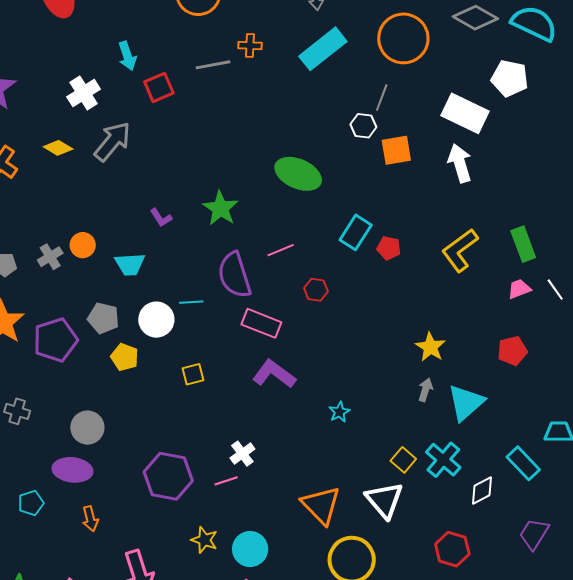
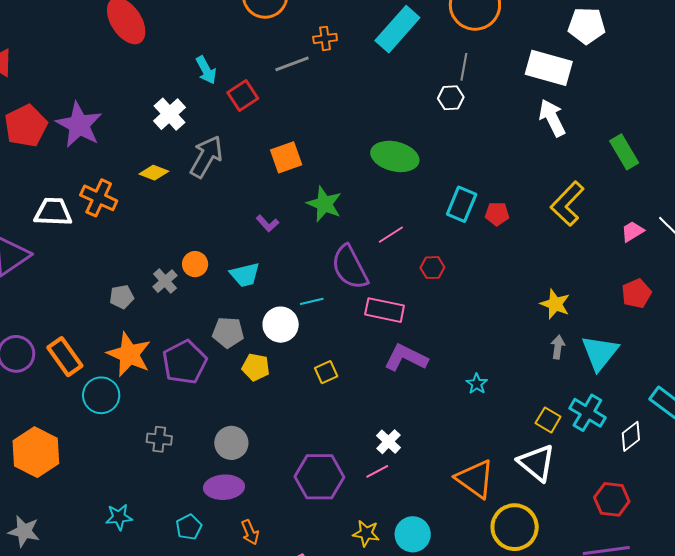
orange square: (396, 150) -> (286, 157), moved
green rectangle: (523, 244) -> (624, 152), moved

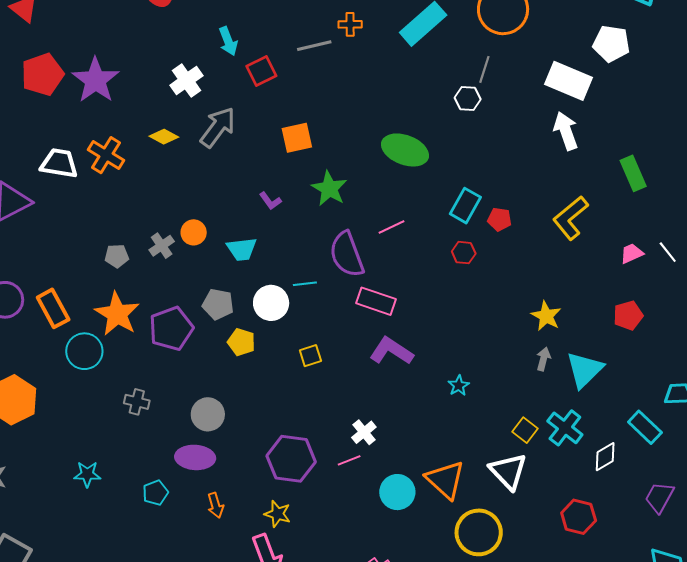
red hexagon: (432, 268) -> (464, 253), moved
yellow star: (366, 533) -> (278, 514), moved
cyan circle: (413, 534) -> (397, 492), moved

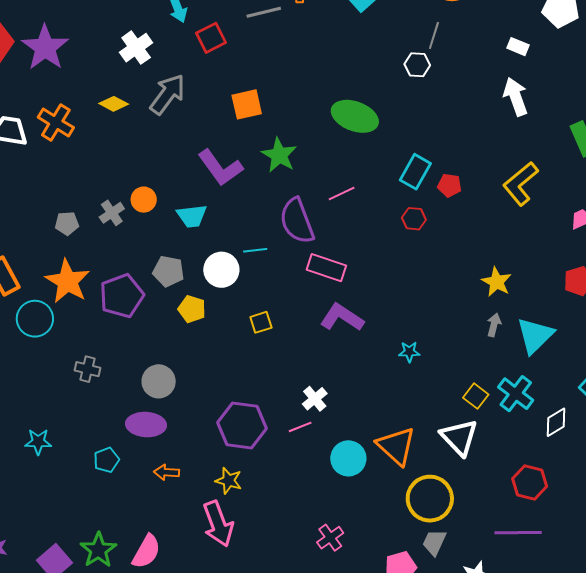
white rectangle: (569, 81) -> (518, 47), size x0.5
purple L-shape: (270, 201) -> (220, 168), size x2.0
cyan star: (459, 386) -> (409, 352), turned 30
orange arrow: (215, 505) -> (167, 472), turned 110

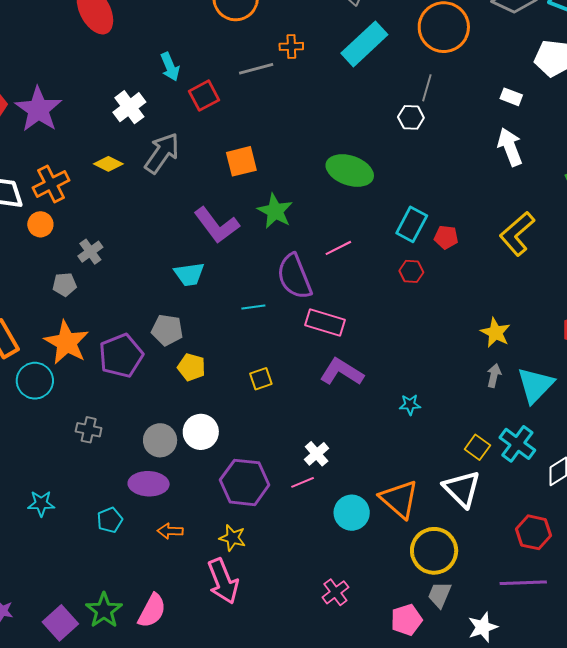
orange cross: (56, 122) -> (51, 184), turned 33
orange circle: (144, 200) -> (40, 224), moved
gray cross: (112, 213) -> (90, 252), moved
white circle: (221, 270) -> (201, 432), moved

